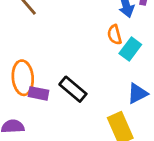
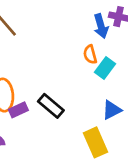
purple rectangle: (39, 93) -> (18, 110), turned -36

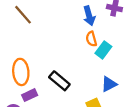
blue arrow: (101, 26) -> (89, 16), moved
purple rectangle: (18, 110) -> (30, 95), moved

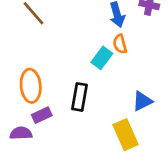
cyan rectangle: (103, 50) -> (102, 58), moved
black rectangle: (59, 81) -> (79, 97), turned 60

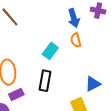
cyan rectangle: (102, 58) -> (50, 51), moved

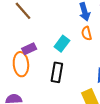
purple rectangle: (16, 94) -> (29, 49), moved

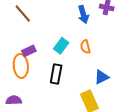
orange semicircle: (87, 33) -> (85, 47), moved

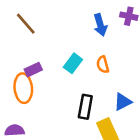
black rectangle: (56, 74) -> (85, 107), moved

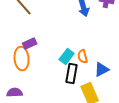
cyan rectangle: (73, 63) -> (67, 57), moved
orange semicircle: (103, 65) -> (83, 57), moved

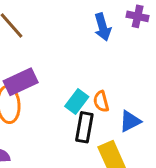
purple rectangle: (30, 44) -> (21, 82), size x1.5

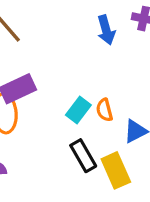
black rectangle: (84, 127) -> (83, 156), moved, turned -40

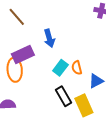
blue arrow: (106, 30) -> (49, 38), moved

